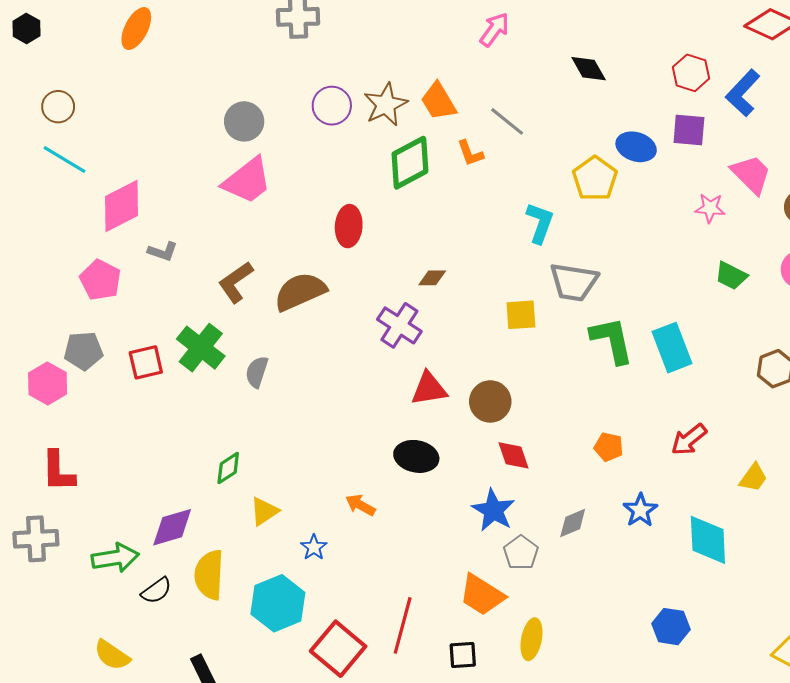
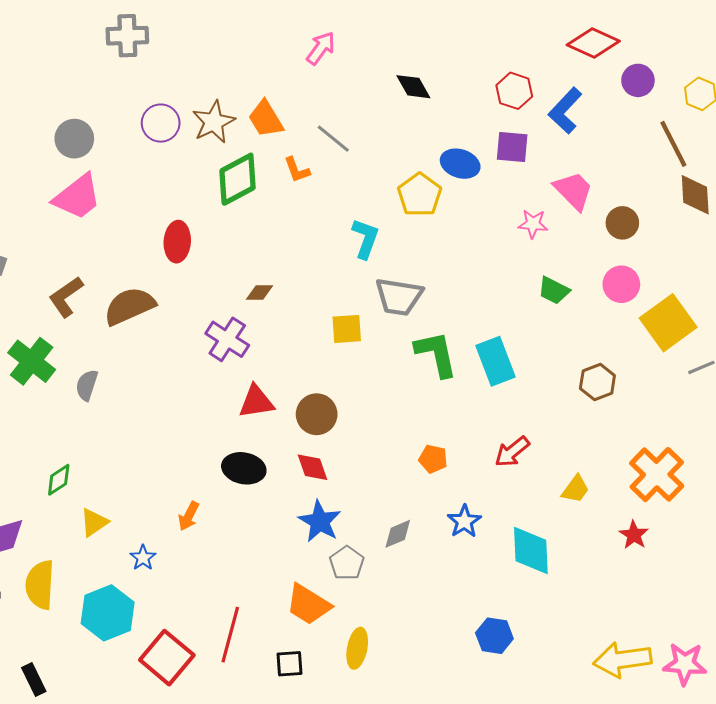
red diamond: (514, 455) -> (312, 467), moved
orange arrow: (360, 505) -> (189, 516), turned -92

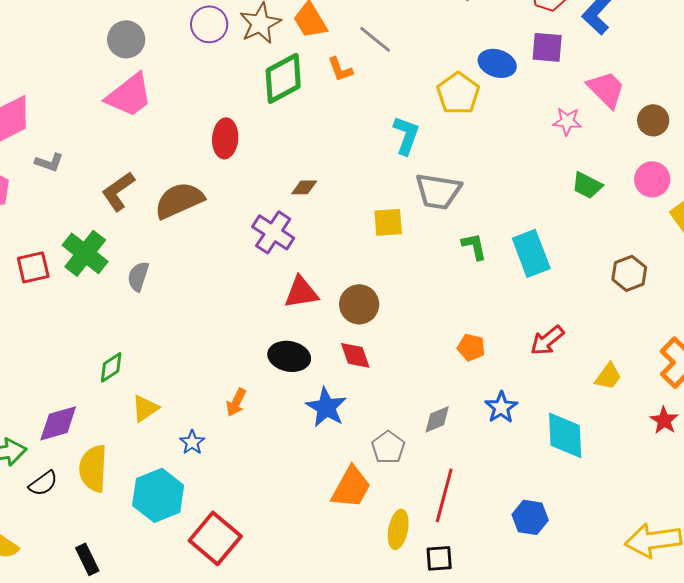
green L-shape: (436, 354) -> (474, 246), size x0.6
blue star: (320, 521) -> (326, 407), moved
orange trapezoid: (308, 605) -> (351, 487), turned -93
red line: (230, 635) -> (444, 495), moved
black square: (290, 664) -> (439, 558), moved

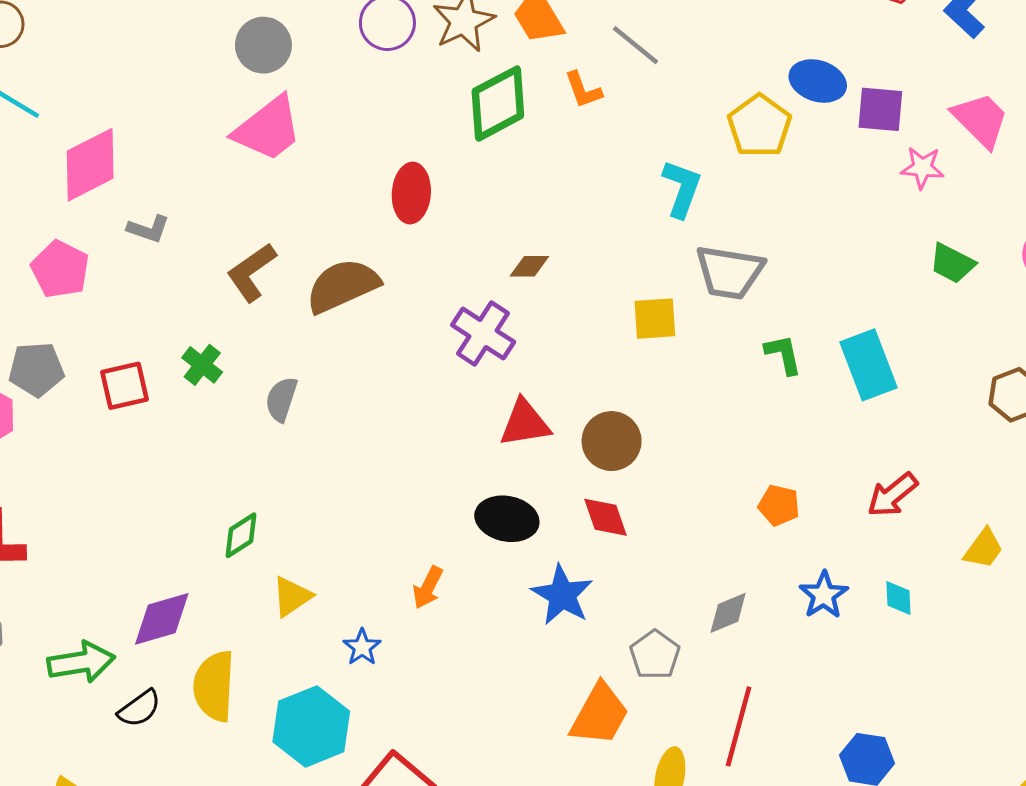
purple square: (547, 47) -> (880, 109), moved
green cross: (85, 253) -> (202, 365), size x0.6
cyan diamond: (565, 435) -> (898, 598), moved, size x0.5

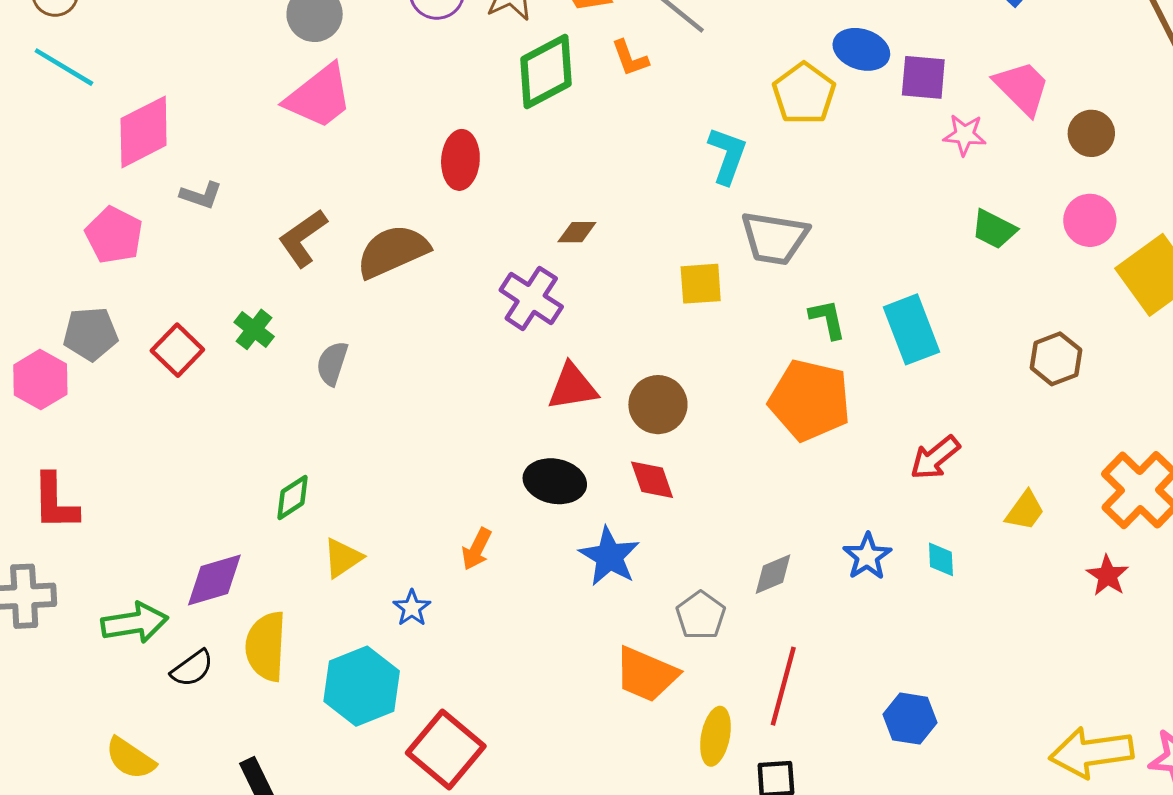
red square: (124, 386) -> (177, 350), turned -33
orange pentagon: (779, 505) -> (810, 400), moved, size x2.0
orange trapezoid: (600, 714) -> (646, 674), turned 84

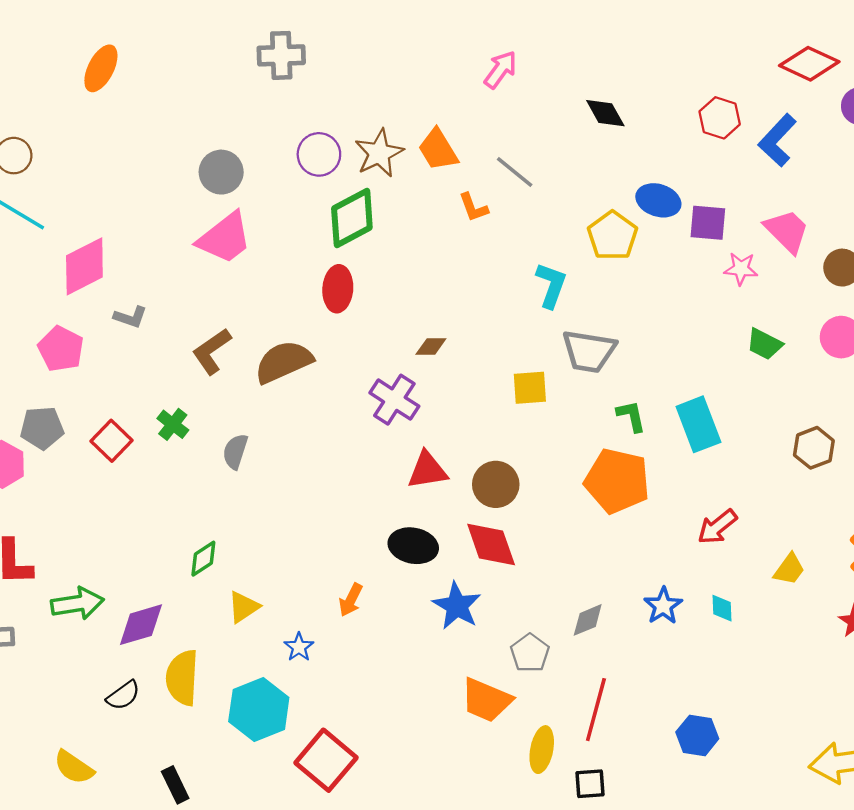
green diamond: (546, 71) -> (352, 218), moved
red diamond: (652, 480) -> (491, 545), size x1.4
green arrow: (135, 623) -> (77, 603), moved

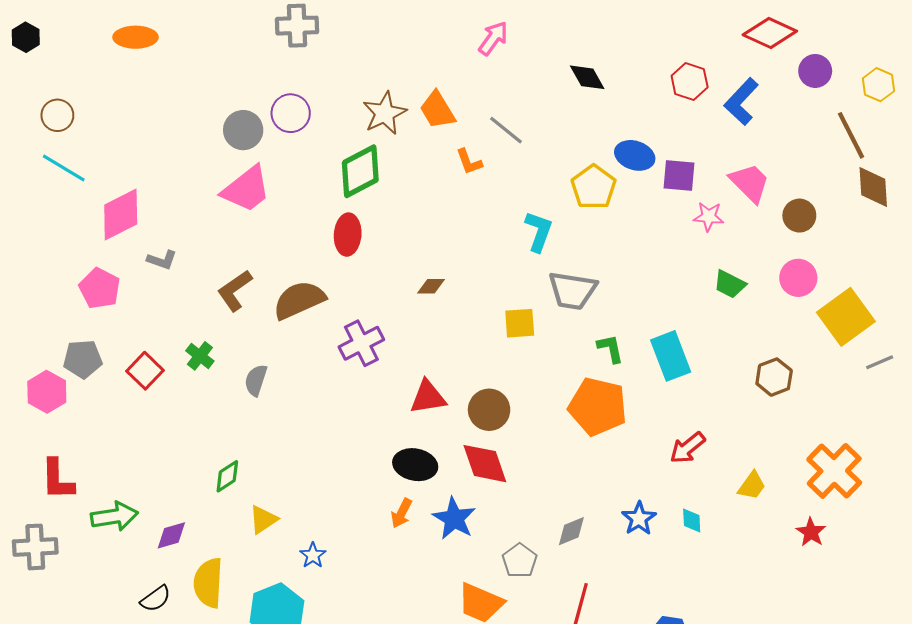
orange ellipse: (101, 68) -> (136, 37), turned 63
purple circle: (319, 154) -> (291, 113), moved
purple cross: (394, 400) -> (361, 343), moved, turned 30
orange arrow: (351, 600) -> (401, 513), moved
purple diamond: (141, 625) -> (171, 535), size x0.7

